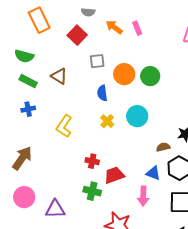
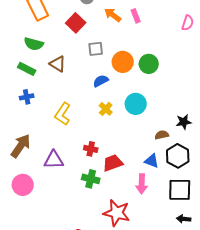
green semicircle: (24, 56) -> (34, 44), moved
blue semicircle: (102, 93) -> (101, 81), turned 70
purple triangle: (55, 209) -> (54, 160), moved

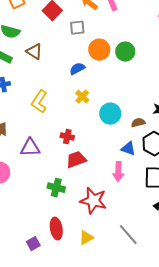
gray square: (96, 49) -> (77, 28), moved
cyan circle: (136, 104) -> (110, 114), moved
red trapezoid: (113, 163) -> (76, 160), moved
green cross: (91, 179) -> (56, 188), moved

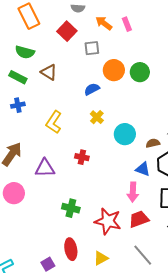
red trapezoid: (76, 160) -> (139, 219), moved

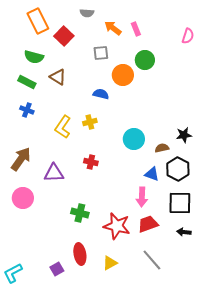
red square: (67, 31) -> (64, 36), moved
green circle: (140, 72) -> (145, 60), moved
blue semicircle: (92, 89) -> (101, 94), turned 42
blue cross: (18, 105) -> (27, 110), turned 32
yellow cross: (97, 117) -> (90, 122), moved, turned 32

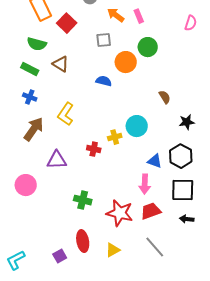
yellow cross: (90, 122) -> (115, 137), moved
brown semicircle: (162, 148) -> (165, 97), moved, turned 72
brown arrow: (21, 159) -> (34, 129), moved

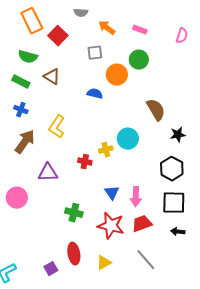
pink rectangle: (139, 16) -> (140, 30), moved, turned -48
brown semicircle: (165, 97) -> (156, 110), size x1.6
blue triangle: (155, 161) -> (112, 193), moved, turned 35

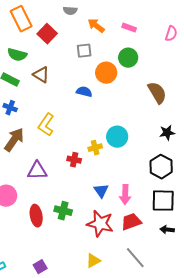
brown semicircle: (156, 110) -> (157, 93), moved
red ellipse: (74, 254) -> (36, 216), moved

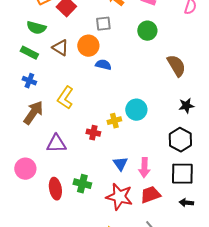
orange circle: (106, 73) -> (88, 46), moved

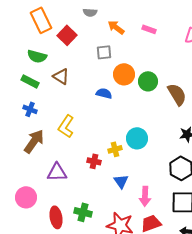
green circle: (147, 31) -> (148, 81), moved
orange circle: (88, 46) -> (124, 74), moved
blue triangle: (120, 164) -> (121, 181), moved

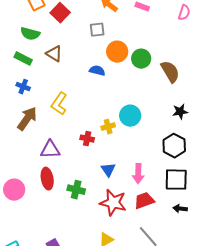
blue triangle: (121, 181) -> (108, 170), moved
pink circle: (26, 197) -> (14, 190), moved
red ellipse: (56, 217) -> (47, 179), moved

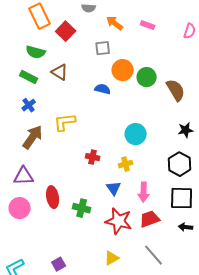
blue cross: (23, 87) -> (29, 105), turned 32
yellow L-shape: (59, 104) -> (65, 122), turned 50
yellow cross: (108, 127) -> (126, 164), moved
purple triangle: (50, 150) -> (24, 176), moved

